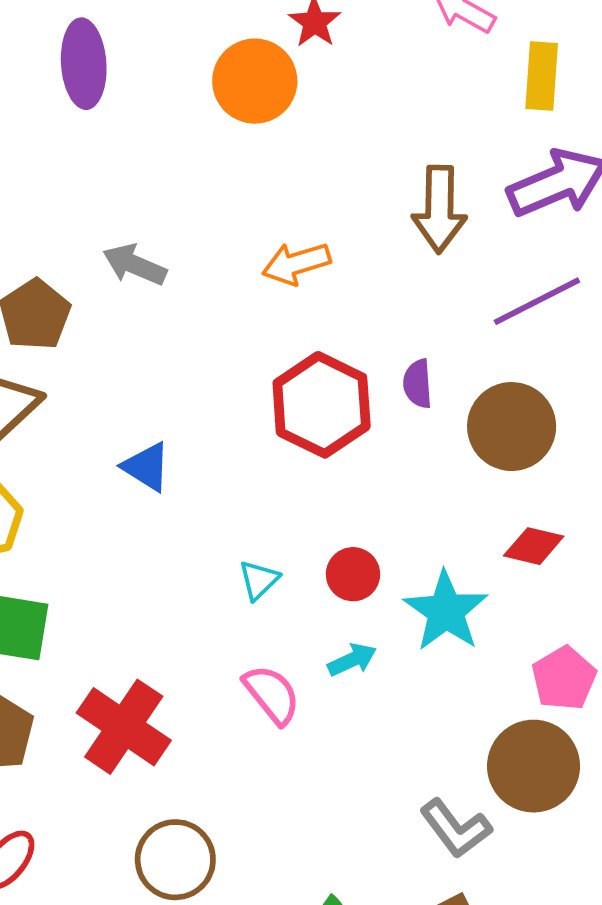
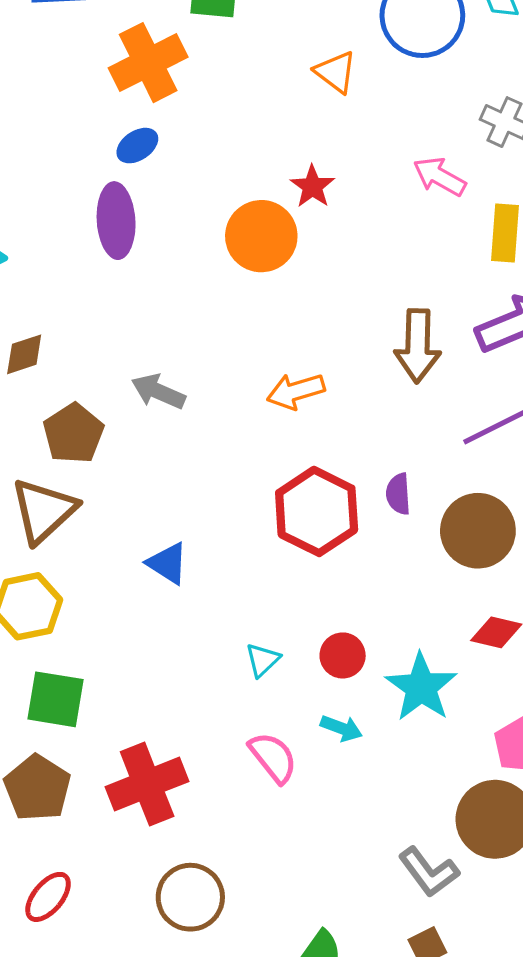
cyan arrow: (352, 660) -> (341, 728), turned 45
red cross: (124, 727) -> (147, 784), turned 34

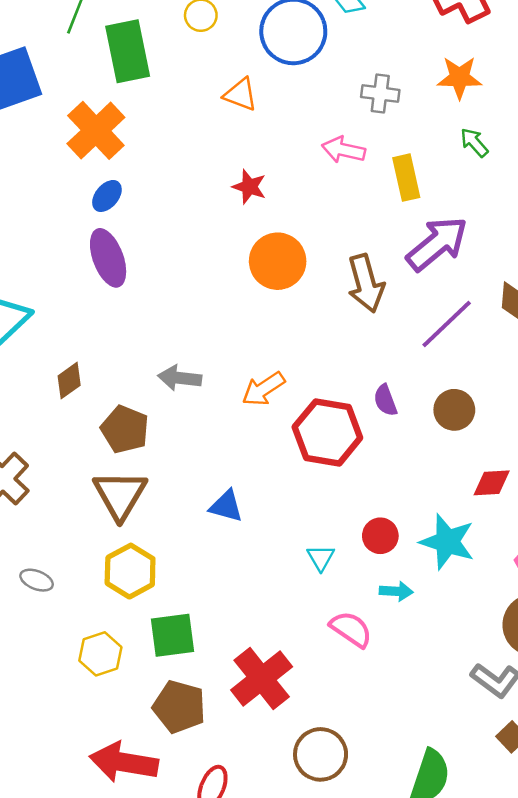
orange circle: (261, 236) -> (278, 261), moved
orange arrow: (296, 391) -> (263, 389), moved
brown circle: (478, 531) -> (454, 410), size x0.7

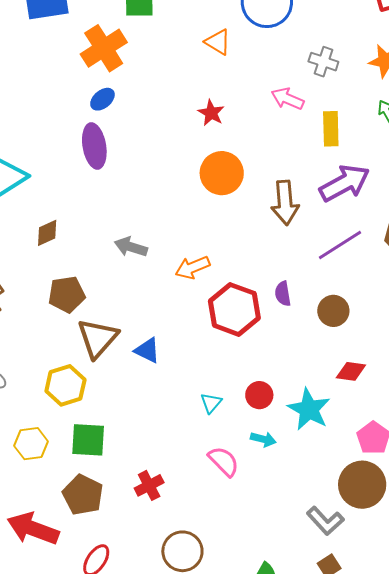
brown pentagon: (125, 429) -> (67, 294), moved, turned 30
brown triangle: (120, 495) -> (98, 338), moved
red cross: (262, 678) -> (149, 485), size x0.6

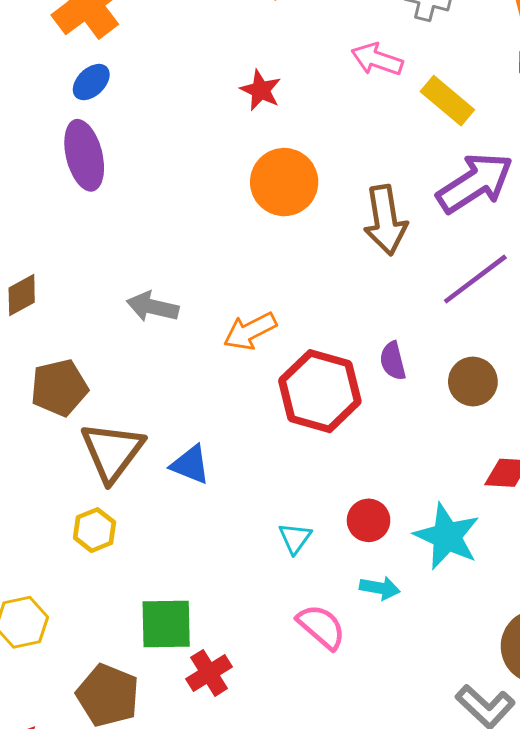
yellow rectangle: (331, 129) -> (447, 101), turned -44
yellow hexagon: (65, 385) -> (95, 530), moved, size x0.7
green square: (88, 440) -> (166, 624), moved

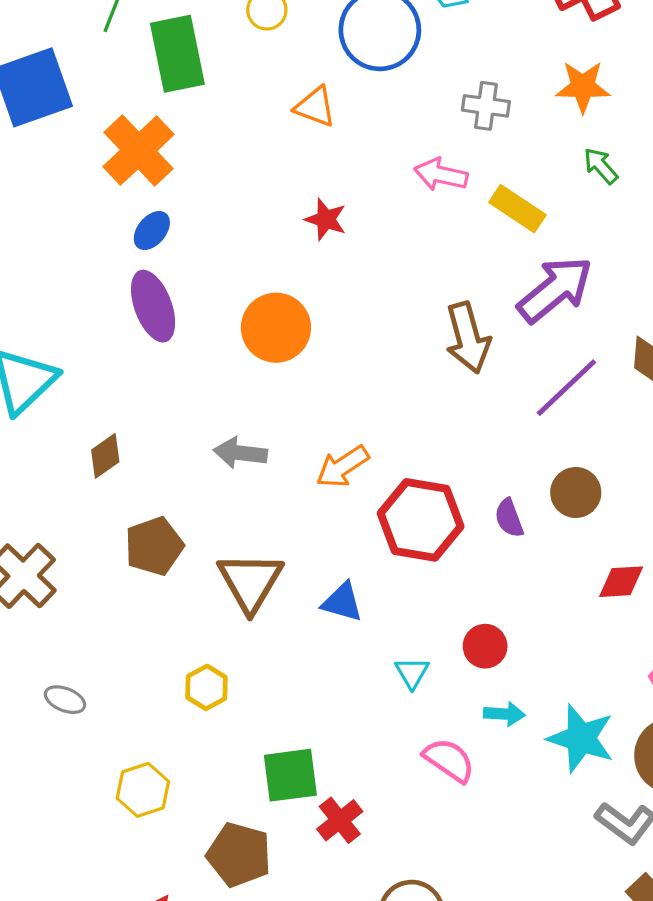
orange circle: (284, 182) -> (276, 328), moved
purple semicircle: (393, 361) -> (509, 518), moved
brown triangle: (112, 452) -> (250, 582), moved
blue triangle: (190, 465) -> (342, 602), moved
cyan star: (447, 536) -> (581, 738), moved

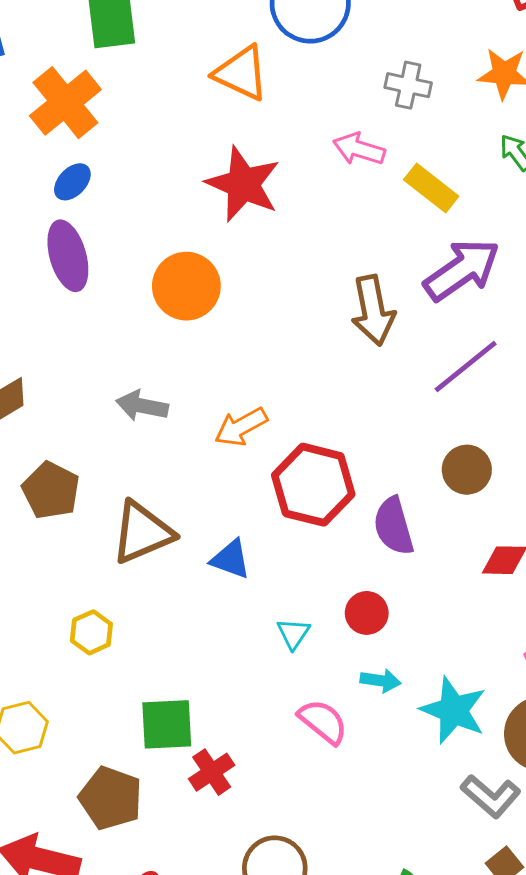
orange triangle: (315, 107) -> (241, 73), size x1.4
red star: (326, 219) -> (243, 184), size x1.8
purple semicircle: (509, 518) -> (394, 526), moved, size x1.5
brown pentagon: (154, 546) -> (51, 490), turned -30
brown triangle: (250, 582) -> (142, 532), turned 32

